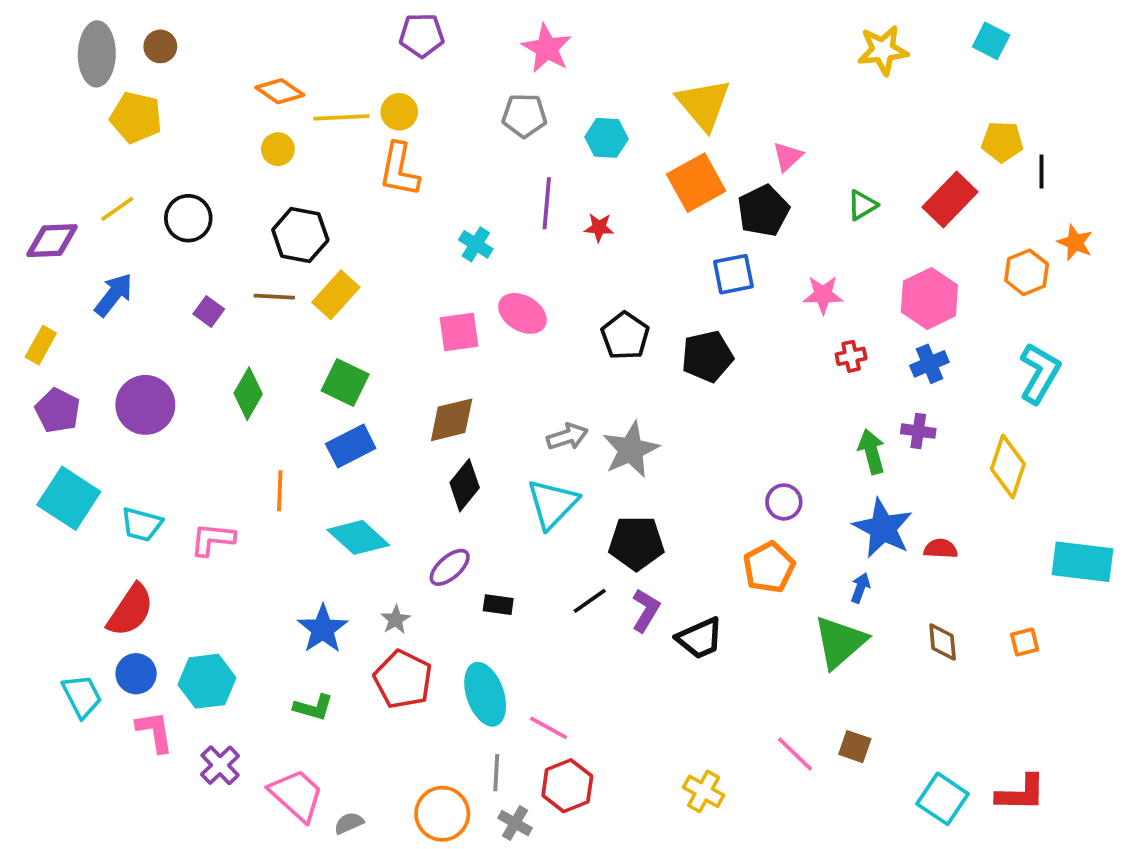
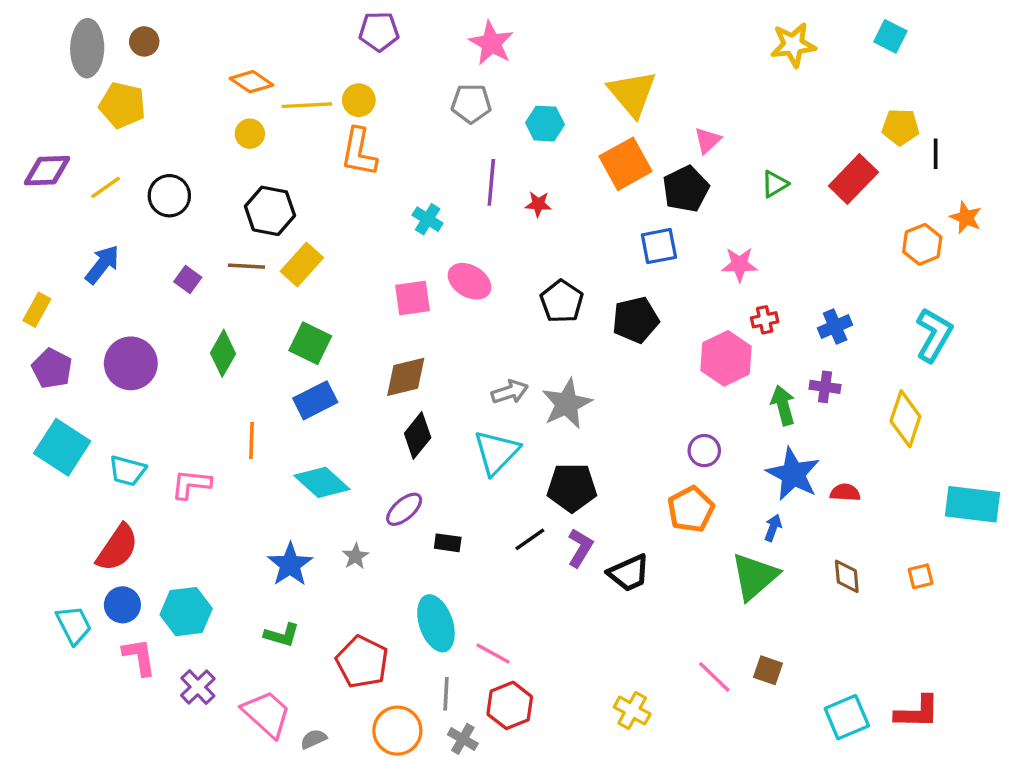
purple diamond: (52, 241) -> (47, 171), moved
pink hexagon: (929, 298) -> (726, 358), moved
red pentagon: (403, 679) -> (362, 662), moved
cyan square: (943, 799) -> (847, 717), turned 33

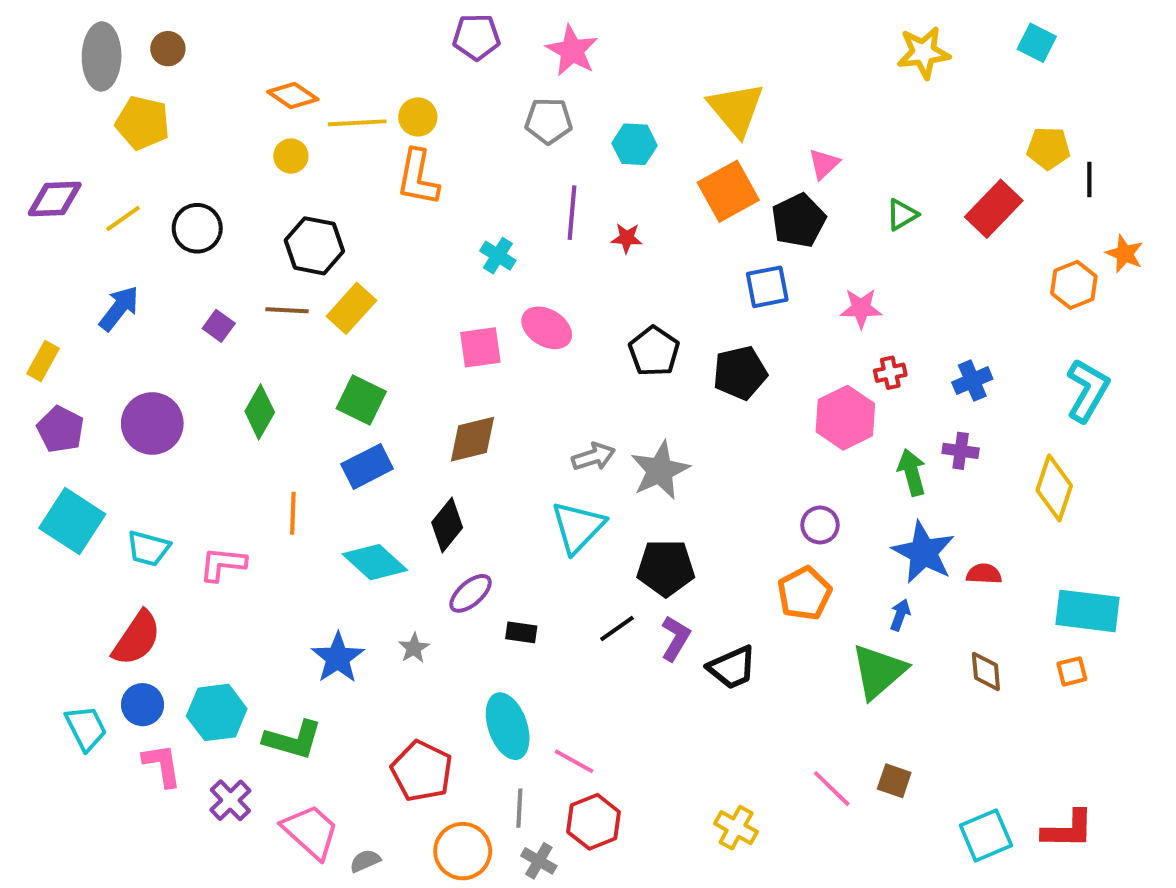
purple pentagon: (379, 31) -> (476, 37), moved
black diamond: (418, 435) -> (447, 525), moved
cyan rectangle: (973, 504) -> (1087, 611), moved
green L-shape: (282, 635) -> (293, 740), moved, size x1.4

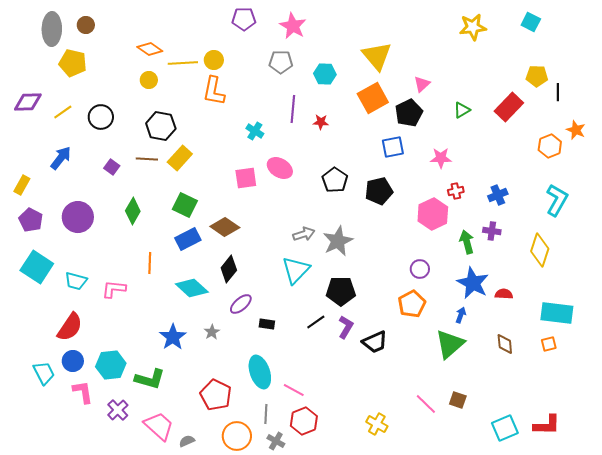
brown diamond: (472, 439) -> (225, 227), moved, turned 48

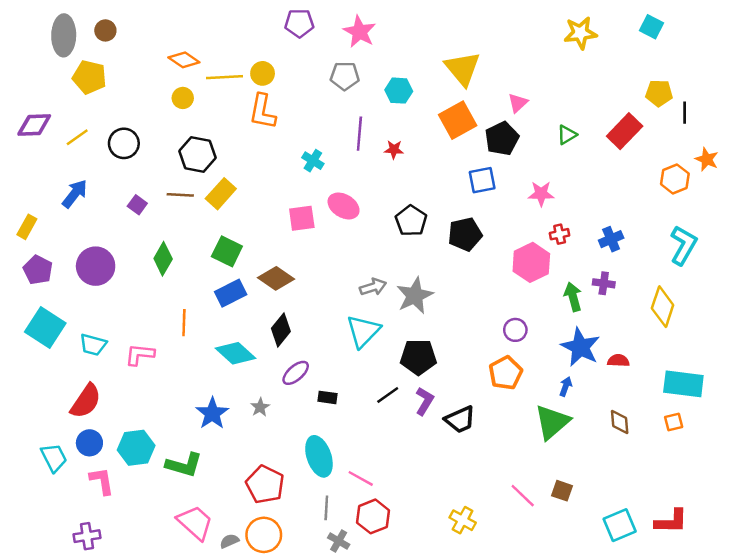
purple cross: (118, 410) -> (87, 536), moved, turned 35
orange circle: (237, 436) -> (264, 535), moved

